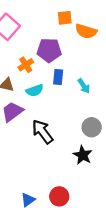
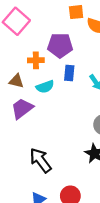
orange cross: (26, 65) -> (36, 60), turned 32
black arrow: (42, 132) -> (40, 160), moved

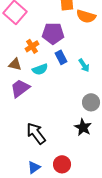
orange cross: (36, 60) -> (32, 46), turned -32
blue rectangle: (69, 73) -> (61, 57), turned -32

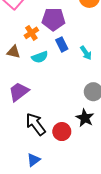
purple trapezoid: (20, 88) -> (19, 92), moved
red circle: (62, 164) -> (62, 132), moved

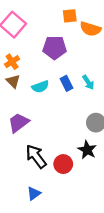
orange cross: (31, 33) -> (12, 62), moved
blue rectangle: (62, 44) -> (66, 83), moved
brown triangle: (14, 52) -> (13, 81), turned 32

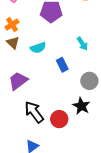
blue rectangle: (66, 83) -> (62, 65), moved

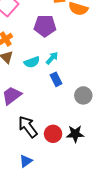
cyan arrow: (82, 44) -> (52, 58), moved, turned -104
black star: (81, 106) -> (75, 134), moved, turned -30

